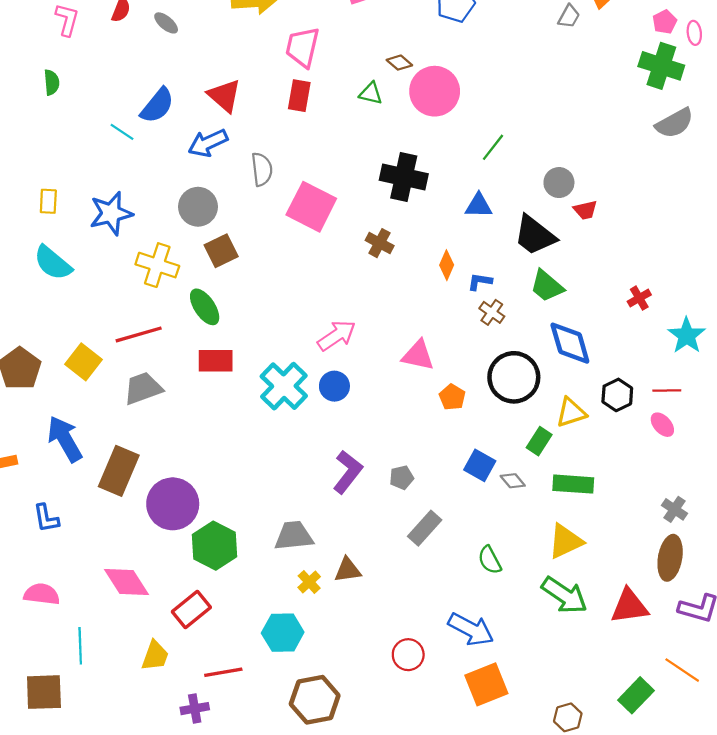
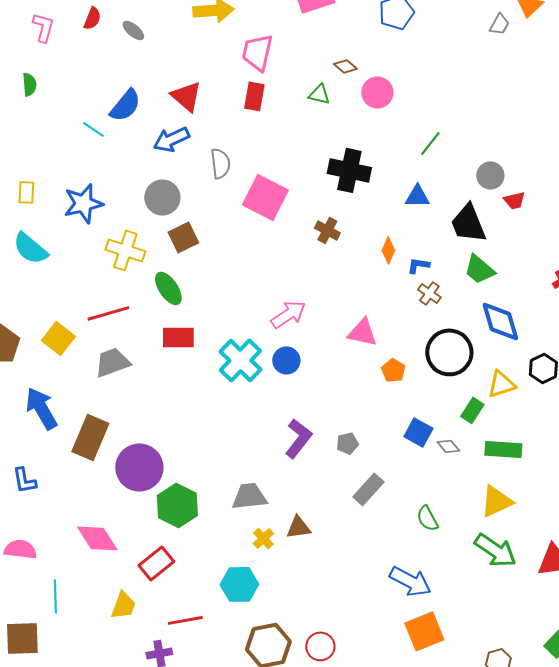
pink circle: (435, 91) -> (377, 92), size x0.7
black trapezoid: (535, 235) -> (468, 223), turned 30
red circle: (408, 655) -> (320, 646), moved

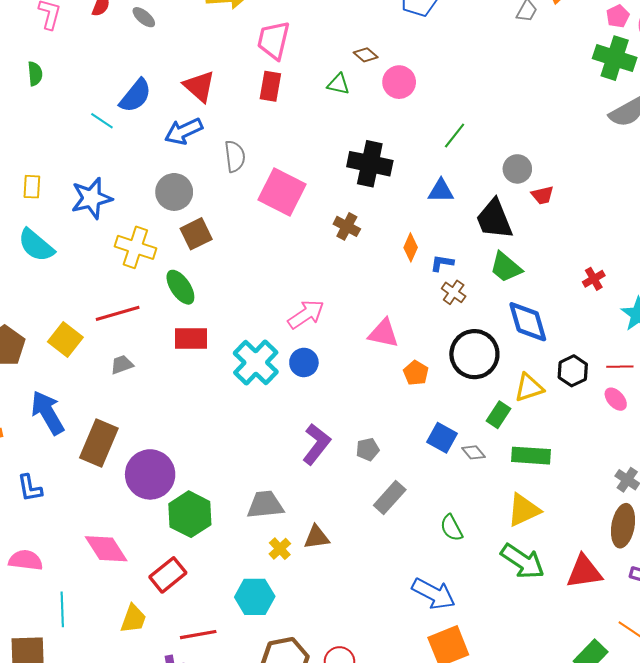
gray trapezoid: (112, 362) -> (122, 365), size x0.6

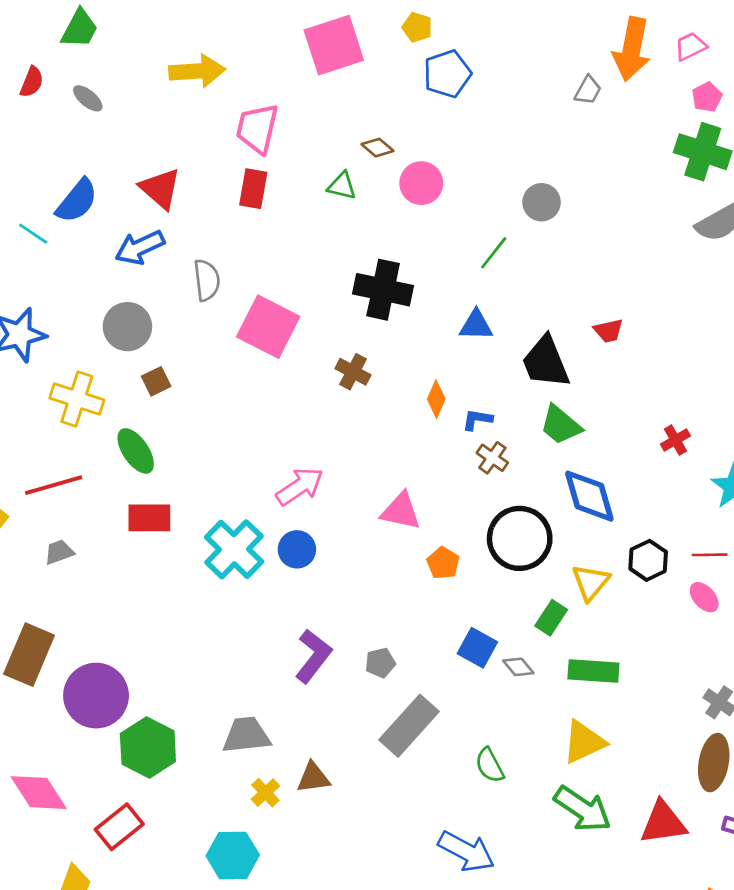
gray circle: (517, 169) -> (542, 202), moved
brown square: (196, 234) -> (156, 381), size x0.7
yellow triangle: (529, 388) -> (591, 582), turned -32
gray rectangle: (390, 497) -> (409, 726), size x1.4

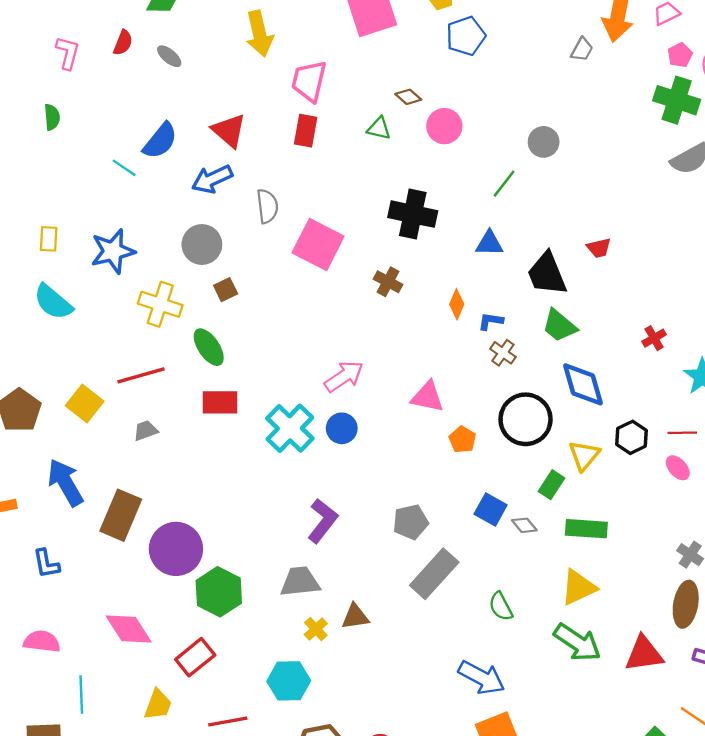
yellow arrow: (197, 71) -> (259, 34), turned 81
purple L-shape: (313, 656) -> (323, 521), moved
gray pentagon: (380, 663) -> (411, 522), size x1.4

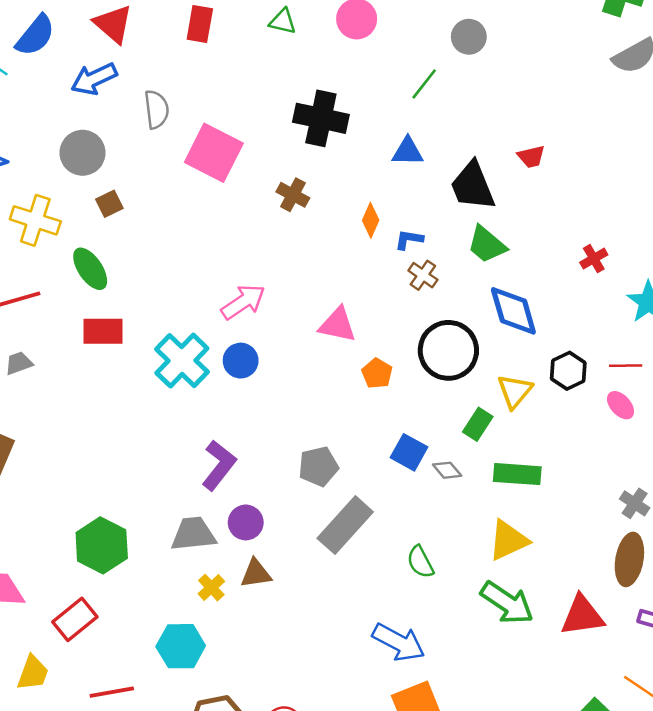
purple circle: (176, 549) -> (246, 522), moved, size x0.6

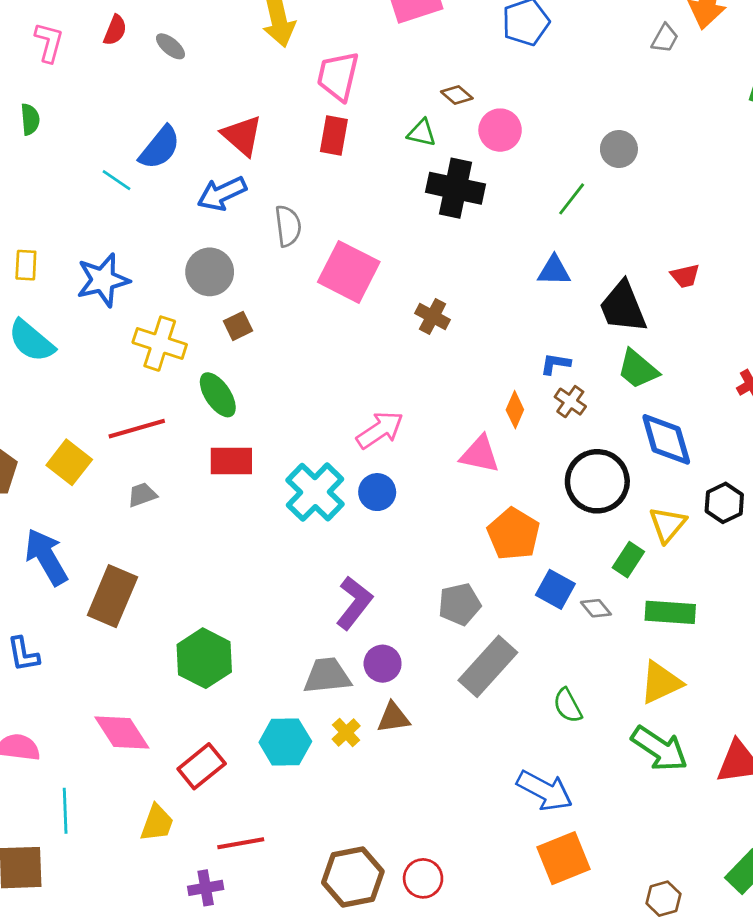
black cross: (321, 118) -> (455, 188), moved
orange diamond: (371, 220) -> (515, 410), moved
orange pentagon: (377, 373) -> (514, 534), moved, size x1.6
green hexagon: (102, 545) -> (204, 658), moved
cyan hexagon: (181, 646) -> (285, 742), moved

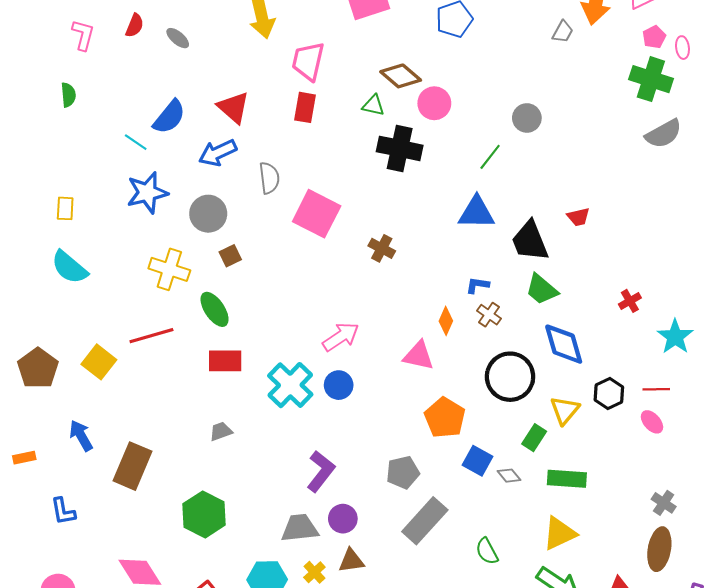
brown diamond: (457, 95) -> (401, 76), size x1.6
blue triangle: (554, 271) -> (476, 213), size x1.4
blue star: (103, 280) -> (147, 193), moved
gray trapezoid: (142, 495) -> (221, 431), moved
blue arrow: (46, 557) -> (81, 436), size x0.7

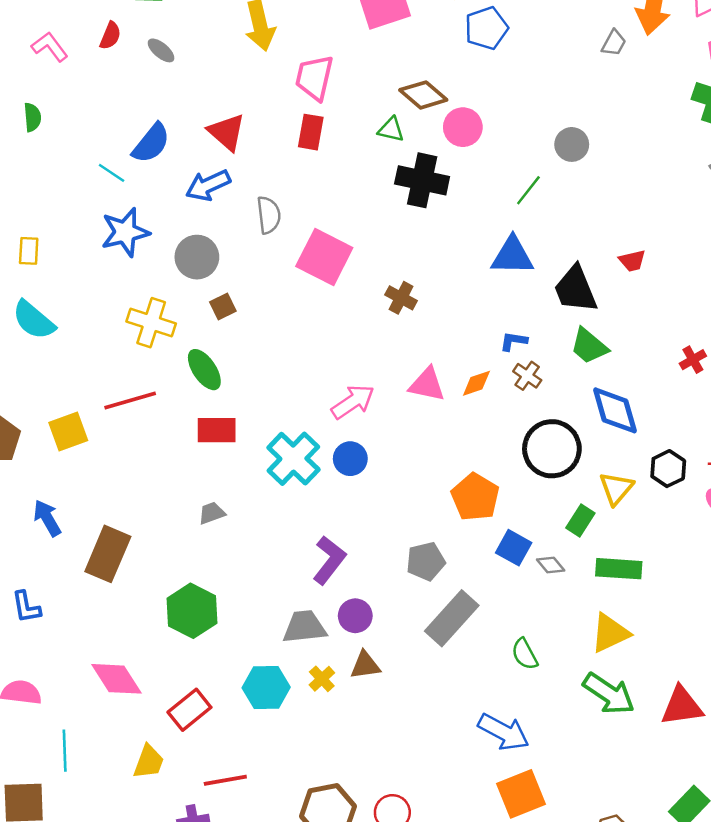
pink L-shape: (83, 35) -> (50, 47), turned -52
orange diamond: (446, 321) -> (476, 383), turned 48
pink triangle: (419, 356) -> (427, 384), moved
yellow square: (99, 362) -> (68, 431), turned 32

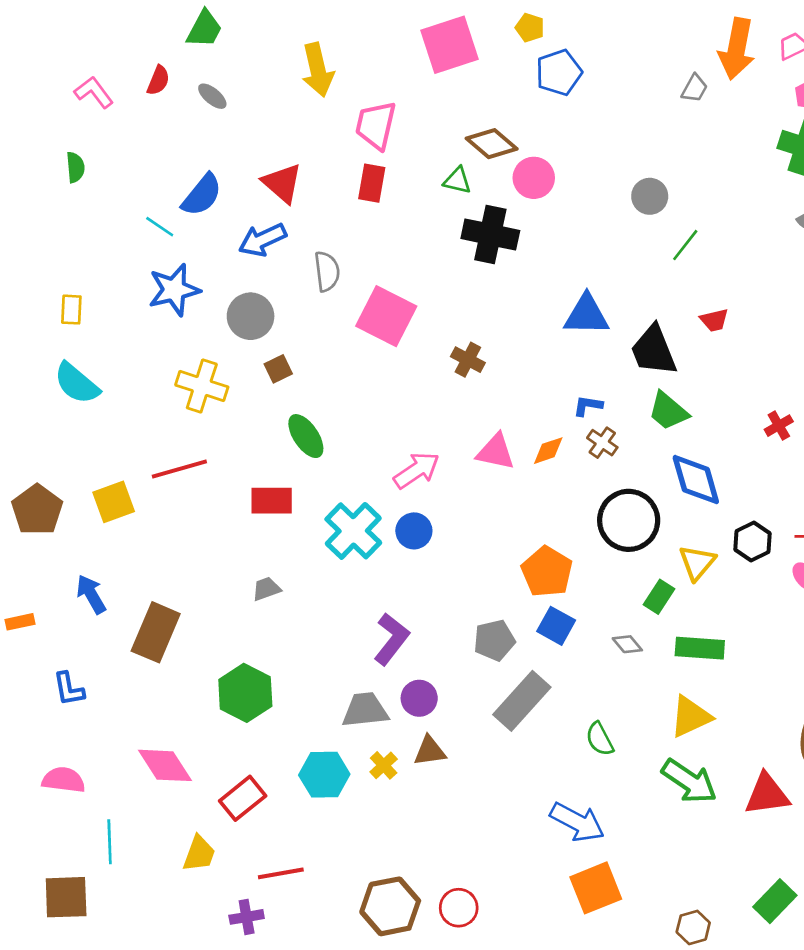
green line: (528, 190) -> (685, 245), moved
green ellipse: (204, 370) -> (306, 436), moved
blue square: (514, 548) -> (556, 626), moved

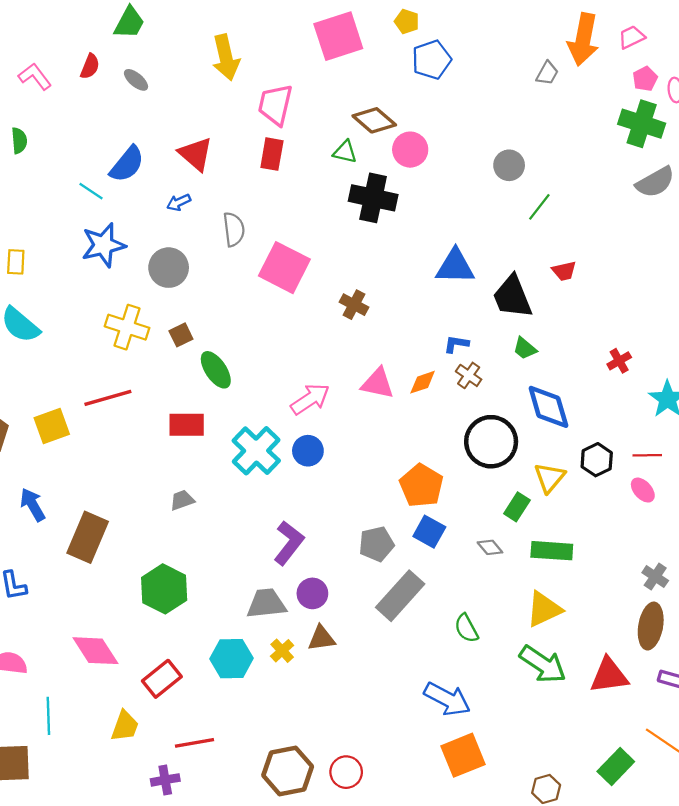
blue arrow: (262, 240) -> (179, 202), size x0.6
brown square: (278, 369) -> (181, 335), moved
green trapezoid: (668, 411) -> (525, 348), size x0.7

